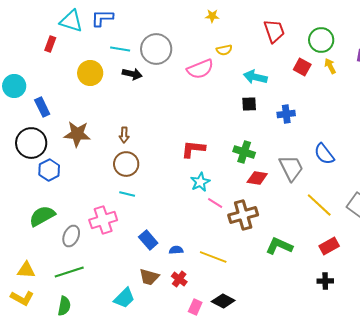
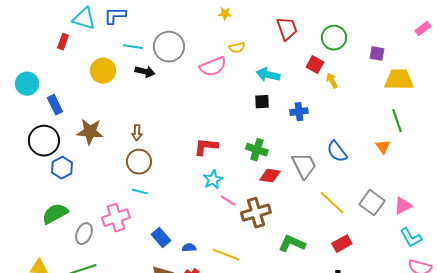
yellow arrow: (330, 66) -> (332, 81), moved

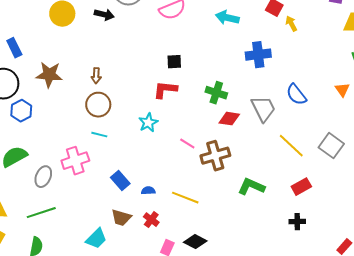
black square: (262, 102) -> (174, 62), moved
blue cross: (299, 112) -> (258, 55), size x1.4
cyan star: (213, 180) -> (148, 123), moved

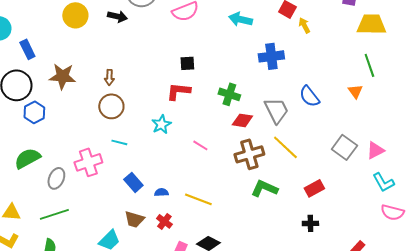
cyan line: (99, 135) -> (119, 142), moved
yellow line: (291, 146) -> (285, 147), moved
brown cross: (215, 156) -> (249, 154), moved

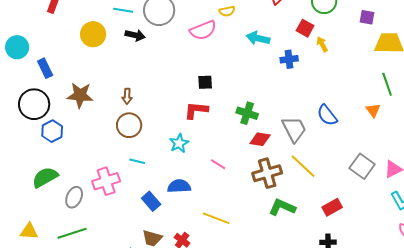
blue cross: (271, 56) -> (289, 59), moved, size x0.7
blue semicircle: (161, 192) -> (179, 186), moved, size x1.6

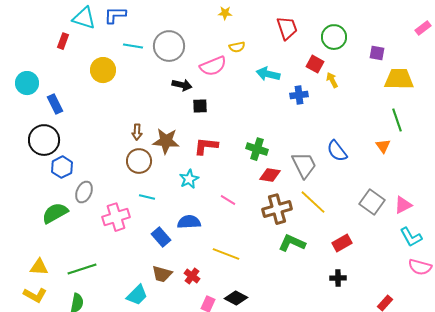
black arrow: (135, 35) -> (182, 85), moved
black square: (205, 82) -> (200, 106), moved
brown star: (80, 95) -> (166, 141), moved
gray ellipse: (74, 197) -> (84, 192), moved

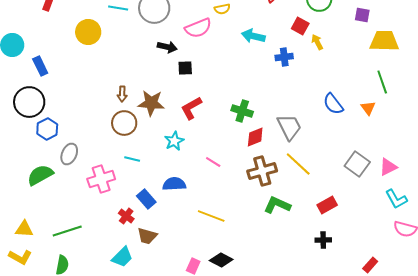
red L-shape: (206, 146) -> (191, 108), turned -35
blue semicircle: (337, 151) -> (333, 104), moved
red diamond: (270, 175) -> (255, 137), turned -30
red cross: (192, 276) -> (126, 216), moved

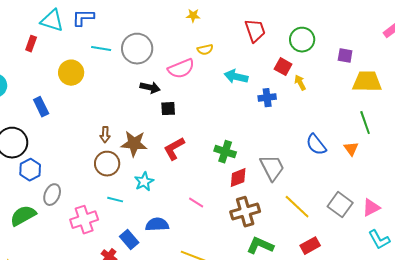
blue rectangle: (40, 66) -> (41, 107), moved
cyan star: (174, 141) -> (144, 182), moved
yellow line: (298, 164) -> (297, 207), moved

